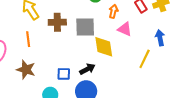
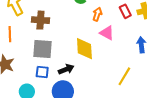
gray square: (85, 27) -> (42, 49), moved
yellow line: (145, 59) -> (124, 76), moved

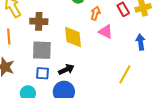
yellow diamond: (84, 49) -> (73, 37), moved

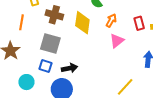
pink triangle: (106, 32) -> (117, 41), turned 42
yellow diamond: (73, 37) -> (82, 23), moved

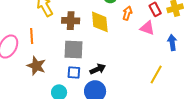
orange line: (22, 22) -> (32, 36), moved
pink triangle: (117, 41) -> (147, 28), moved, turned -49

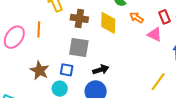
orange arrow: (127, 13) -> (136, 17), turned -80
brown star: (36, 66) -> (40, 70), moved
blue square: (74, 73) -> (67, 70), moved

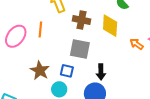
orange arrow: (136, 17) -> (137, 44), moved
black arrow: (101, 70) -> (101, 72), turned 105

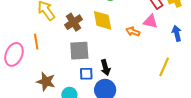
brown cross: (81, 20) -> (73, 22), turned -30
blue square: (67, 71) -> (86, 74), moved

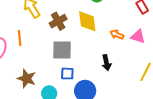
pink triangle: (150, 21) -> (138, 36), moved
black arrow: (105, 68) -> (106, 63), moved

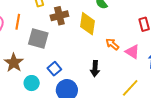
gray square: (62, 50) -> (38, 38), moved
blue square: (67, 74) -> (54, 69), turned 32

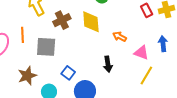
pink triangle: (132, 52) -> (141, 53), moved
brown star: (14, 63) -> (27, 76), turned 30

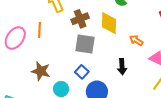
gray square: (46, 47) -> (85, 44), moved
brown star: (27, 76) -> (41, 71), turned 30

